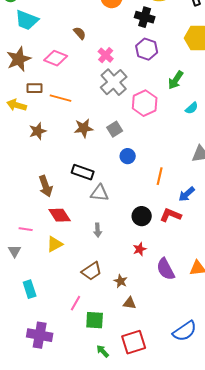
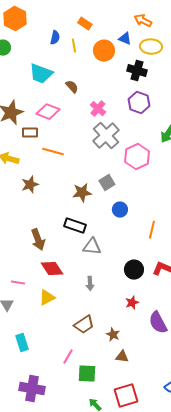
cyan trapezoid: (27, 20) -> (41, 74), moved
brown rectangle: (35, 88) -> (30, 133), moved
brown star: (84, 128) -> (82, 193), moved

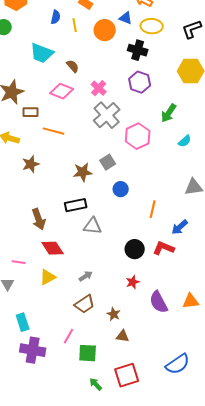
pink diamond: (48, 112) -> (62, 91), moved
black rectangle: (75, 226) -> (76, 205), turned -30
gray arrow: (90, 284) -> (86, 276), moved, turned -120
purple cross: (32, 389) -> (33, 350), moved

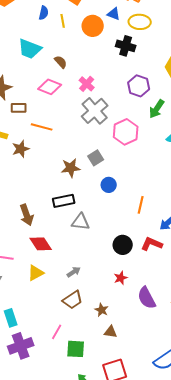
purple hexagon: (140, 82) -> (139, 86), moved
brown star: (31, 164) -> (21, 149), moved
purple cross: (33, 350) -> (21, 346), turned -30

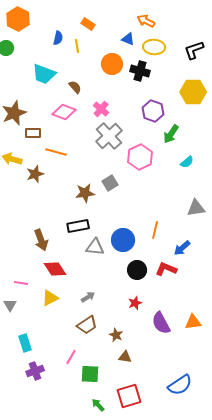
orange circle: (93, 26) -> (112, 64), moved
blue circle: (109, 185) -> (123, 240), moved, size x1.5
purple cross: (21, 346) -> (35, 371), size x0.7

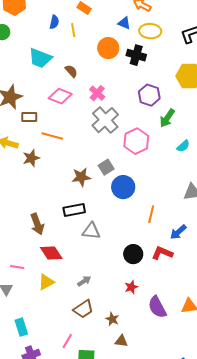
blue circle: (123, 240) -> (123, 187), moved

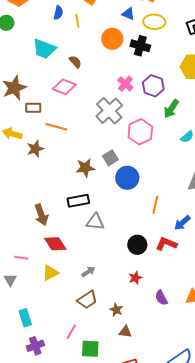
pink cross: (97, 93) -> (125, 84), moved
purple semicircle: (157, 307) -> (161, 298), size x0.7

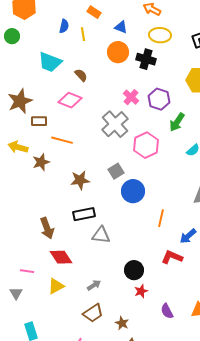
blue triangle: (128, 14) -> (121, 27), moved
brown star: (85, 168) -> (80, 180), moved
black circle: (137, 245) -> (134, 270), moved

